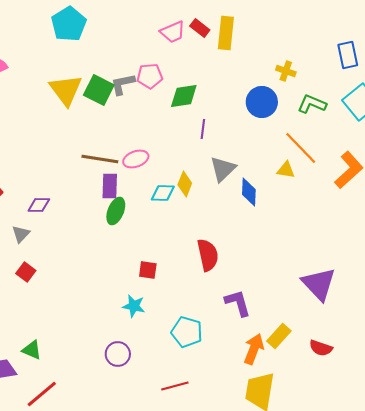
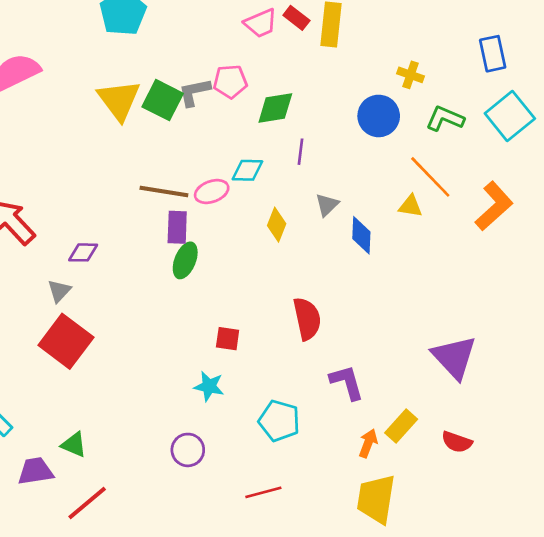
gray triangle: (223, 169) -> (327, 205), size x0.7
cyan diamond: (163, 193) -> (247, 170), moved
red square: (26, 272) -> (66, 341), size x2.0
orange arrow: (254, 349) -> (368, 443), size x0.7

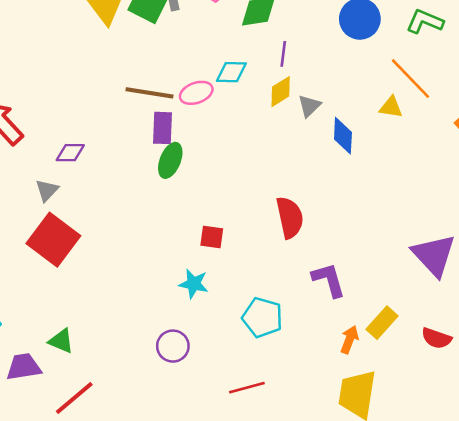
yellow diamond: (277, 225) -> (281, 92), moved, turned 36

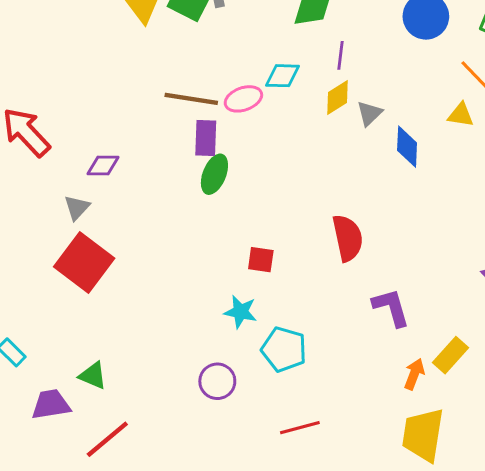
cyan pentagon: (262, 317) -> (284, 349), moved

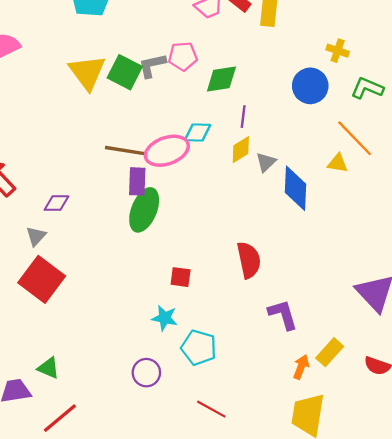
pink ellipse: (243, 99) -> (167, 151), size x1.5
blue diamond: (407, 147) -> (295, 188), size x1.4
green ellipse: (214, 174) -> (144, 210), size x1.4
red line: (300, 428) -> (211, 409), turned 44

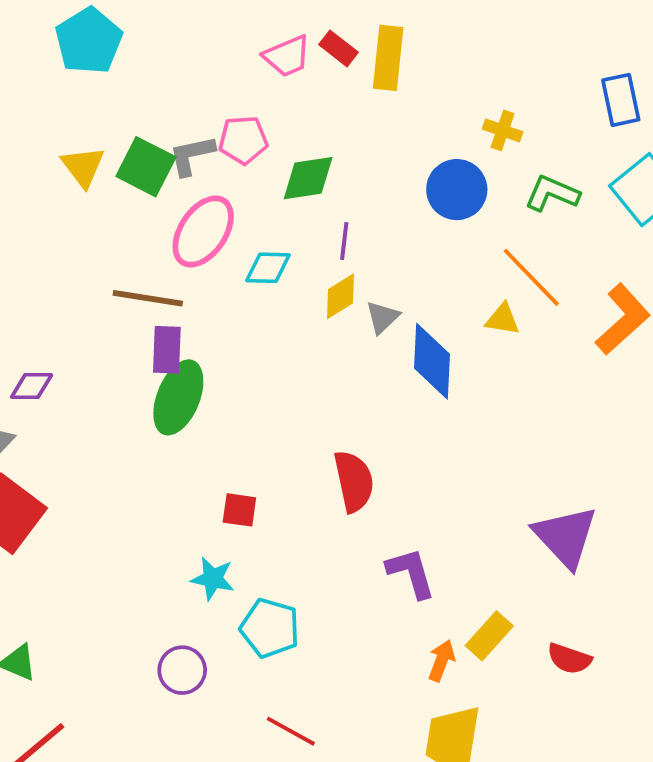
yellow triangle: (87, 72) -> (83, 167), size x0.7
pink ellipse: (167, 151) -> (203, 232), moved, turned -36

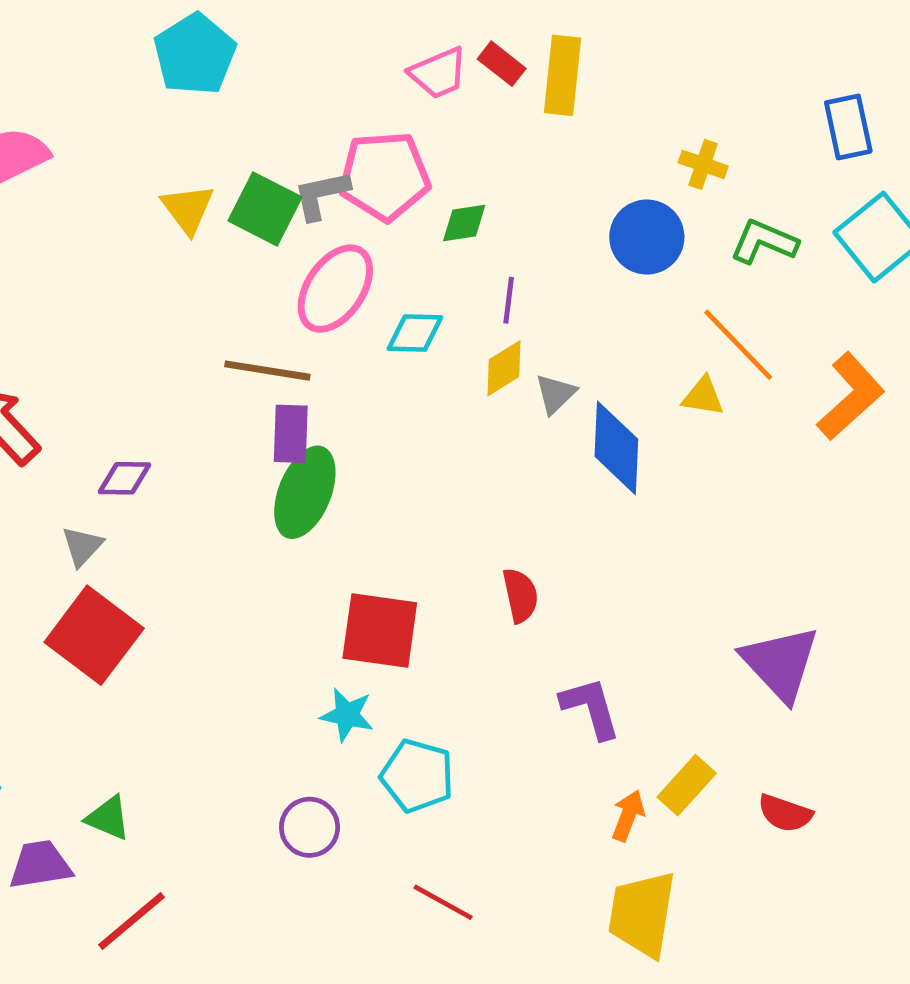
pink pentagon: (243, 140) -> (384, 176), size x1.5
green diamond: (308, 178) -> (464, 223), size x0.7
red semicircle: (354, 481) -> (520, 595), size x0.7
red square: (239, 510) -> (380, 631), size x1.8

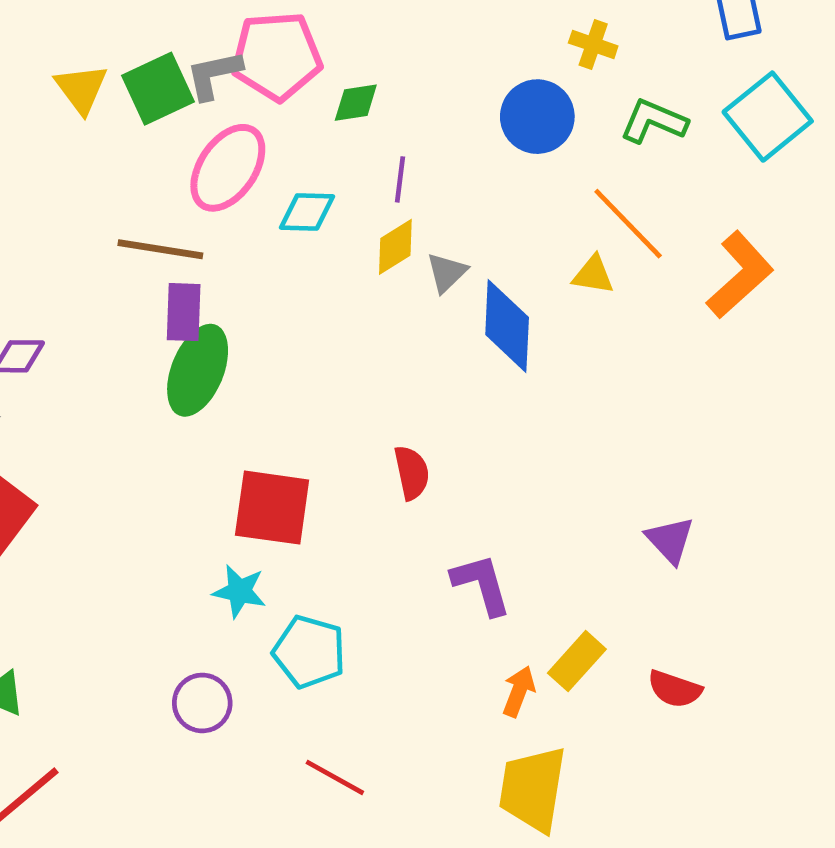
green square: (265, 209) -> (158, 89), turned 38
purple triangle: (780, 663) -> (670, 540), size x0.6

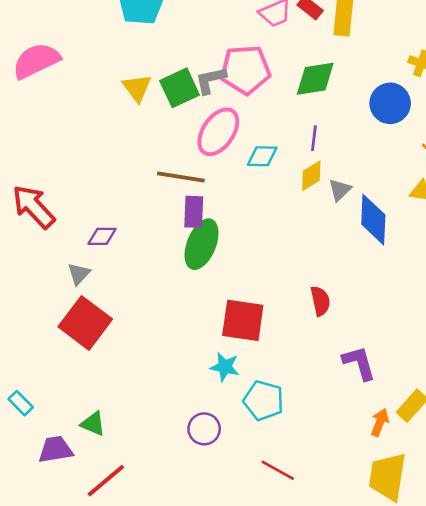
green diamond: (356, 103) -> (315, 79), moved, size x1.6

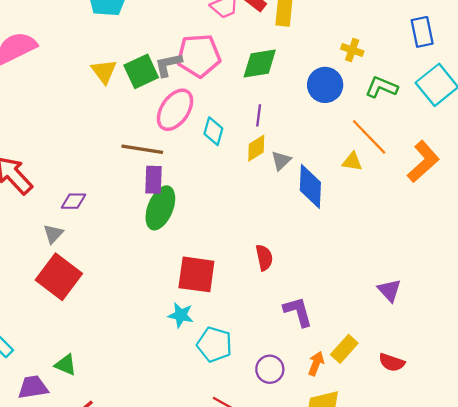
cyan diamond: (262, 156) -> (213, 131), turned -76
purple circle: (204, 429) -> (270, 369), moved

